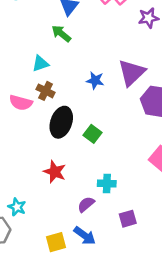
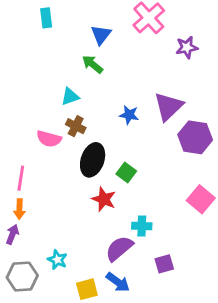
red star: (55, 172) -> (104, 199), moved
purple semicircle: (86, 204) -> (119, 248), size x1.5
cyan star: (17, 207) -> (57, 260), moved

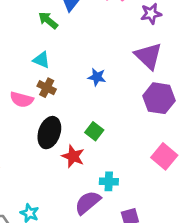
green arrow: (93, 64) -> (48, 20), moved
cyan triangle: (70, 97) -> (41, 60), turned 42
purple triangle: (168, 106) -> (148, 56), moved, turned -32
black ellipse: (93, 160) -> (49, 133), moved

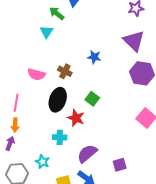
cyan triangle: (41, 60) -> (47, 32), moved, turned 40
brown cross: (47, 88) -> (65, 71), moved
cyan cross: (109, 181) -> (60, 137), moved

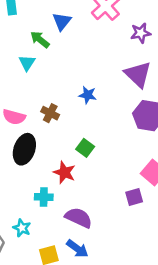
black ellipse: (58, 100) -> (24, 149), moved
purple semicircle: (87, 154) -> (79, 218), turned 65
purple square: (120, 165) -> (134, 197), moved

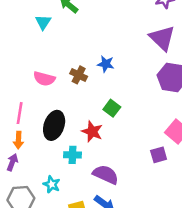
cyan triangle: (27, 63) -> (43, 22), moved
blue star: (88, 95) -> (106, 64), moved
black ellipse: (24, 149) -> (54, 125), moved

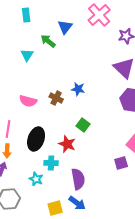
purple semicircle: (106, 175) -> (78, 179), turned 55
cyan star: (52, 184) -> (36, 179), moved

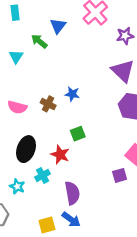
green square: (83, 125) -> (78, 134), turned 32
cyan cross: (51, 163) -> (43, 175), turned -32
cyan star: (36, 179) -> (17, 186), moved

